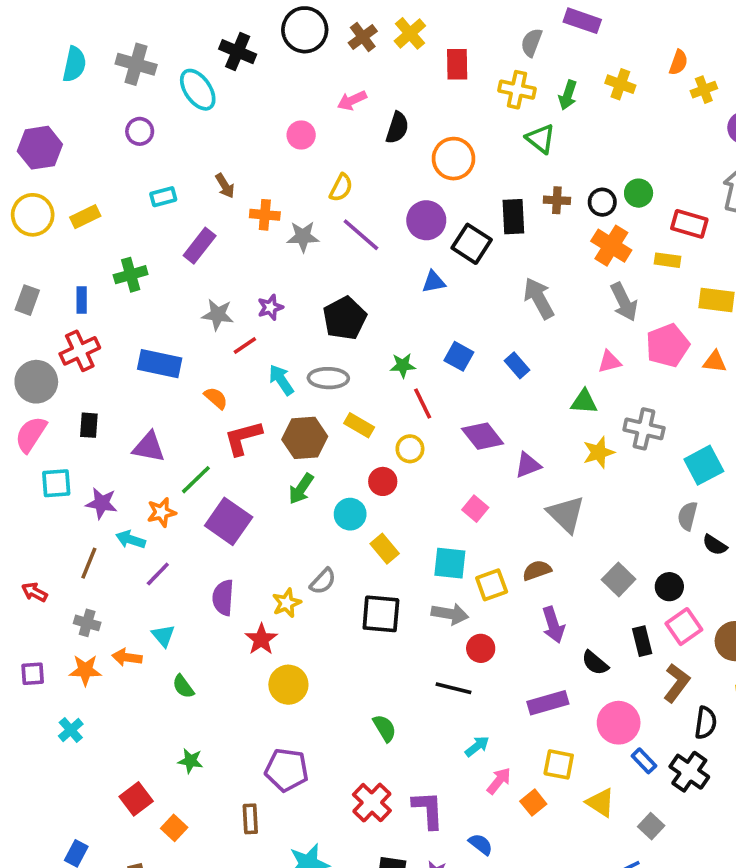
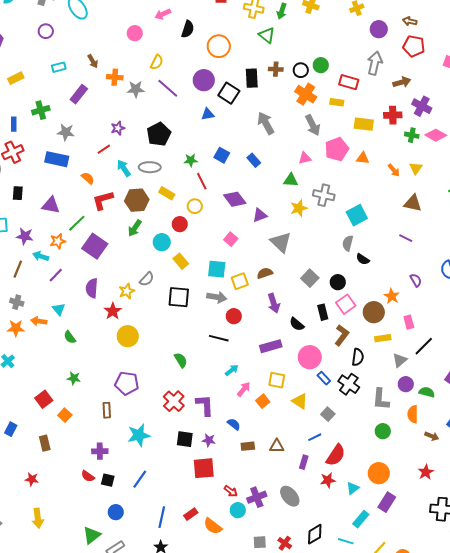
gray star: (218, 315) -> (66, 132), moved

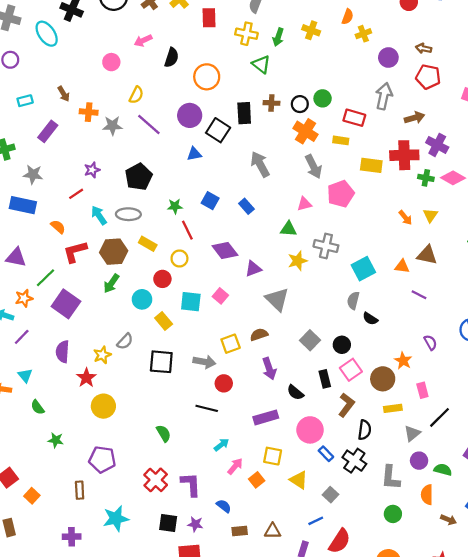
red cross: (393, 115) -> (404, 155), size x1.4
orange triangle: (363, 158) -> (402, 266), moved
cyan square: (217, 269) -> (191, 302), moved
green star: (74, 378) -> (56, 440), moved

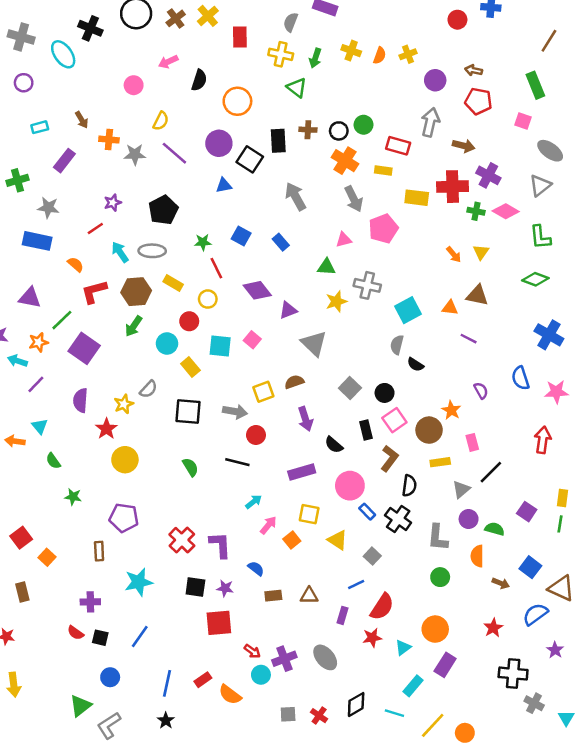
orange semicircle: (348, 17) -> (380, 56), moved
brown arrow: (414, 118) -> (464, 146), turned 30
green semicircle: (164, 433) -> (190, 467), moved

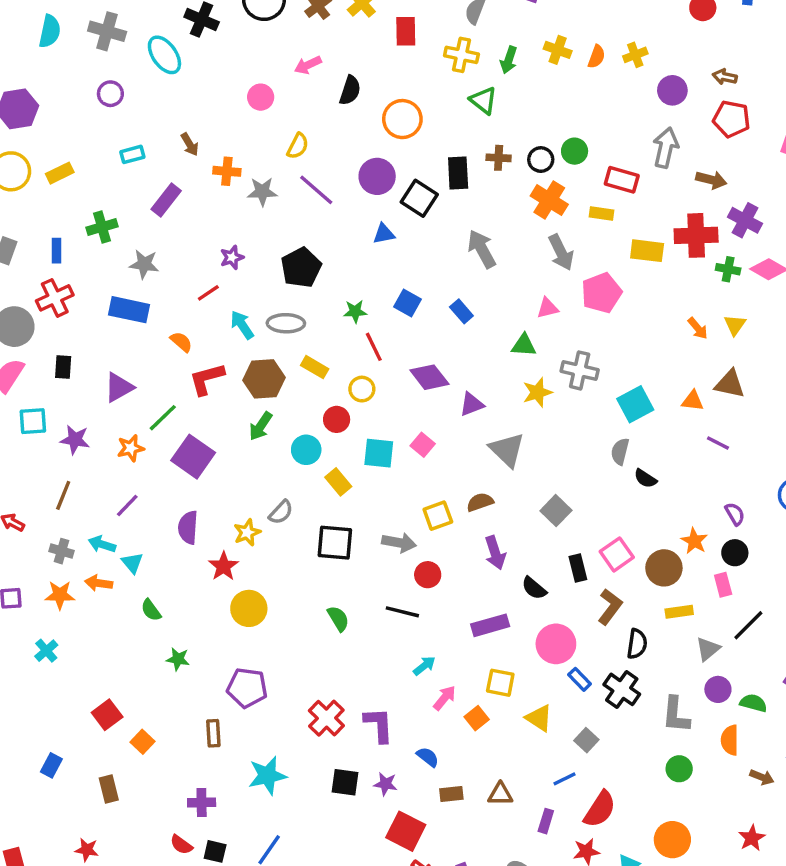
purple triangle: (30, 298) -> (119, 387), turned -40
cyan arrow: (17, 361) -> (102, 544), moved
black circle: (385, 393) -> (735, 553), moved
red square: (219, 623) -> (406, 831), moved, turned 32

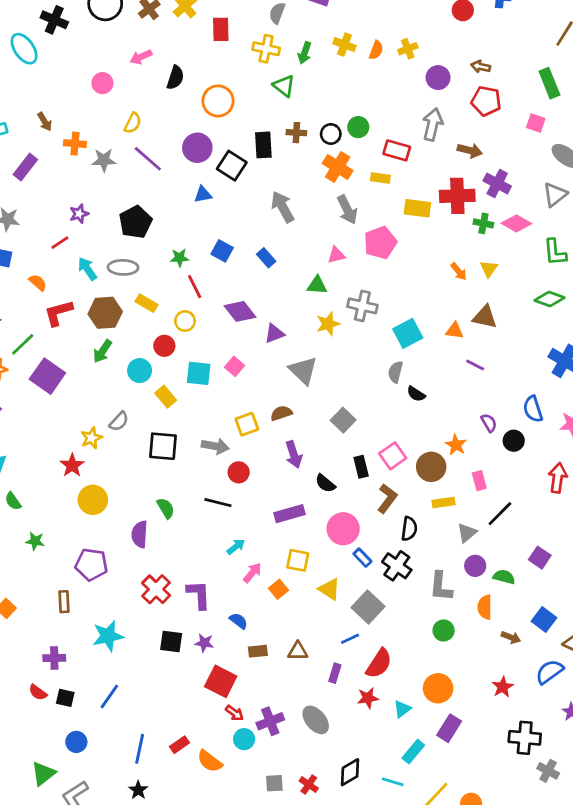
purple semicircle: (188, 527) -> (140, 534), moved
black circle: (735, 553) -> (514, 441), moved
gray square: (586, 740) -> (368, 607), size x1.6

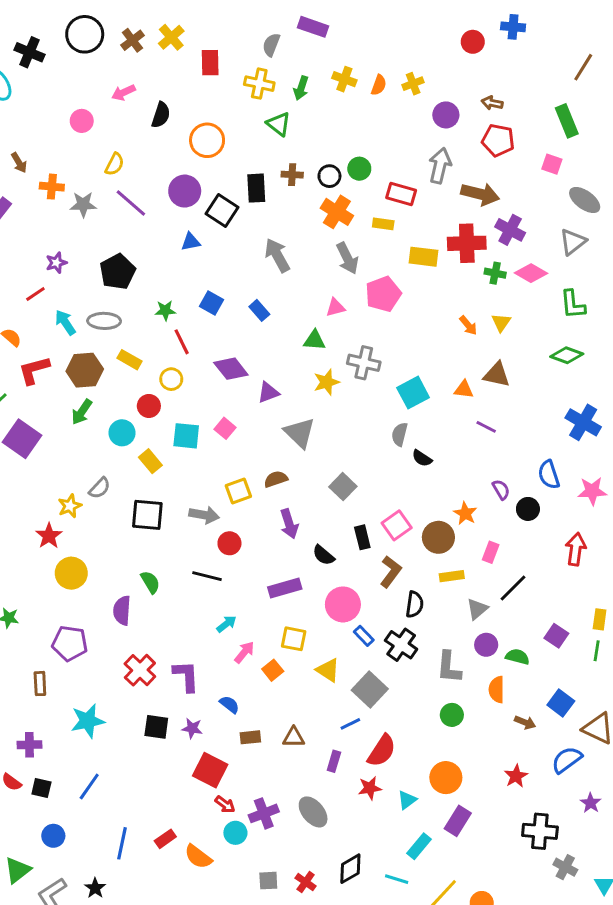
brown arrow: (470, 150) -> (480, 194), size x1.4
pink rectangle: (479, 481) -> (491, 552), turned 36
black star: (138, 790) -> (95, 888), moved

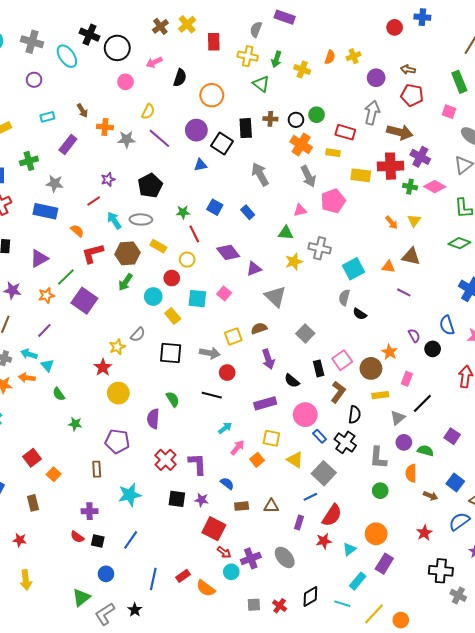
black circle: (85, 34) -> (117, 48), moved
yellow cross: (344, 79) -> (302, 70), moved

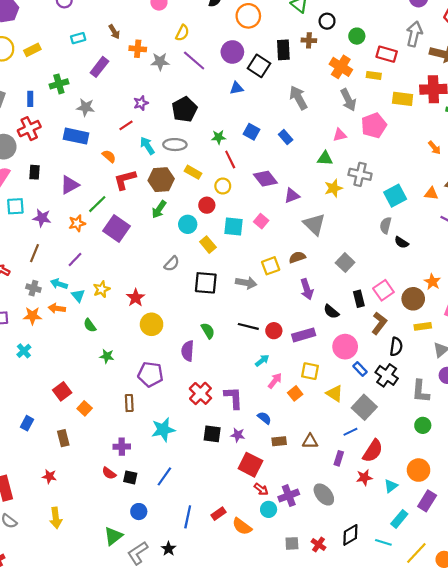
black circle: (296, 120) -> (327, 21), moved
yellow star: (117, 347) -> (102, 289), moved
red circle: (227, 373) -> (274, 331), moved

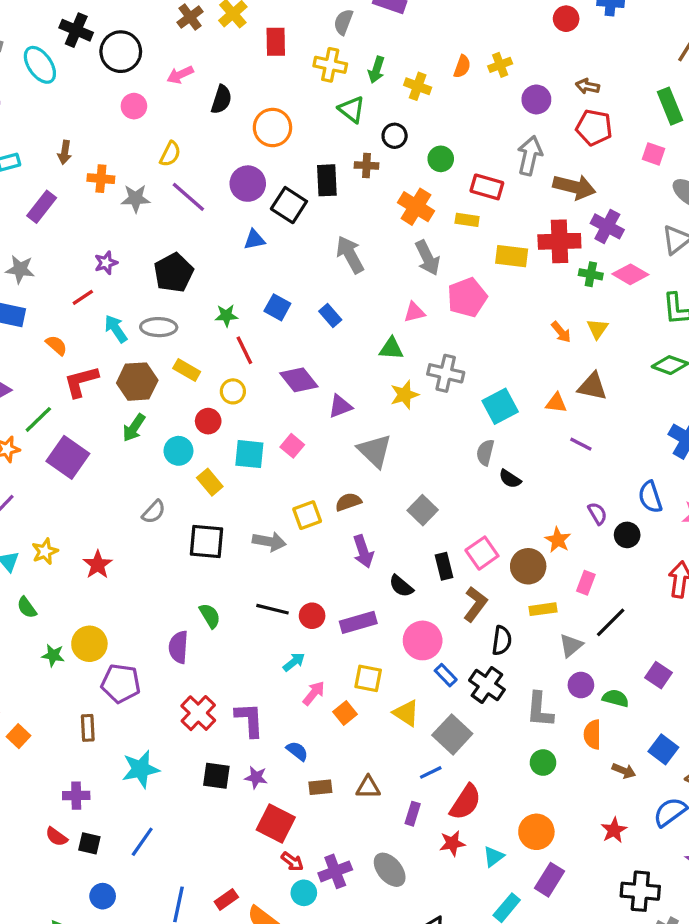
brown arrow: (114, 32) -> (65, 152), turned 40
yellow circle: (152, 324) -> (89, 644), moved

